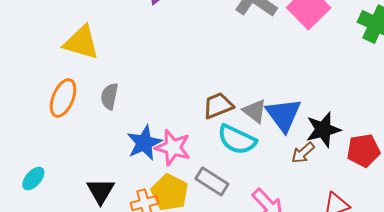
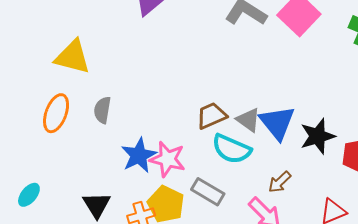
brown arrow: (303, 153) -> (280, 182), moved

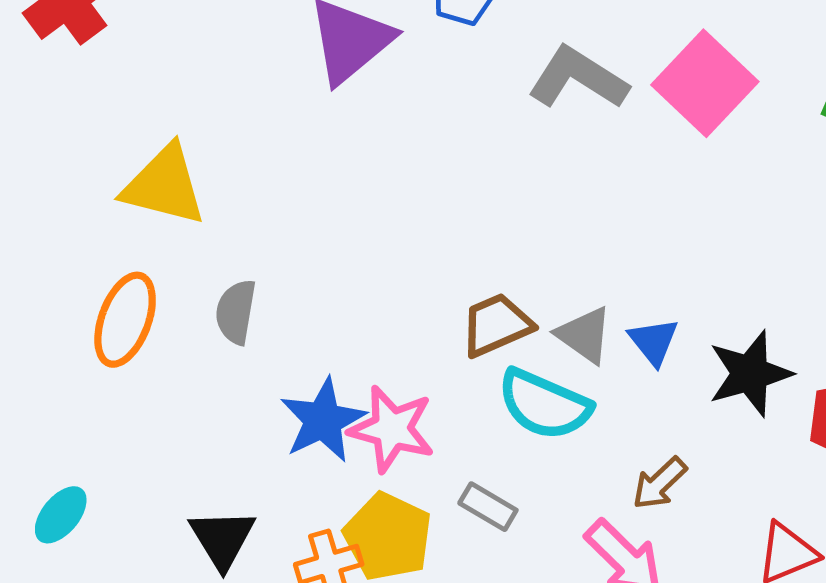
blue triangle: (277, 123) -> (654, 341), size x0.6
gray rectangle: (208, 192) -> (488, 507), size x0.7

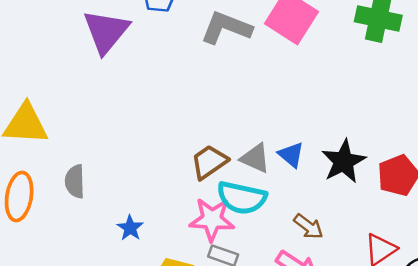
blue star: (323, 420) -> (130, 228), size x0.6
pink star: (392, 429) -> (212, 219), moved
brown arrow: (659, 483) -> (308, 226), turned -88

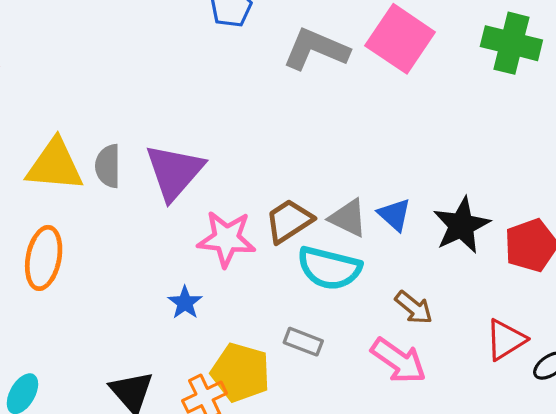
purple triangle: (106, 31) -> (174, 172), moved
gray semicircle: (75, 181) -> (108, 166), moved
pink star: (212, 219) -> (226, 239), moved

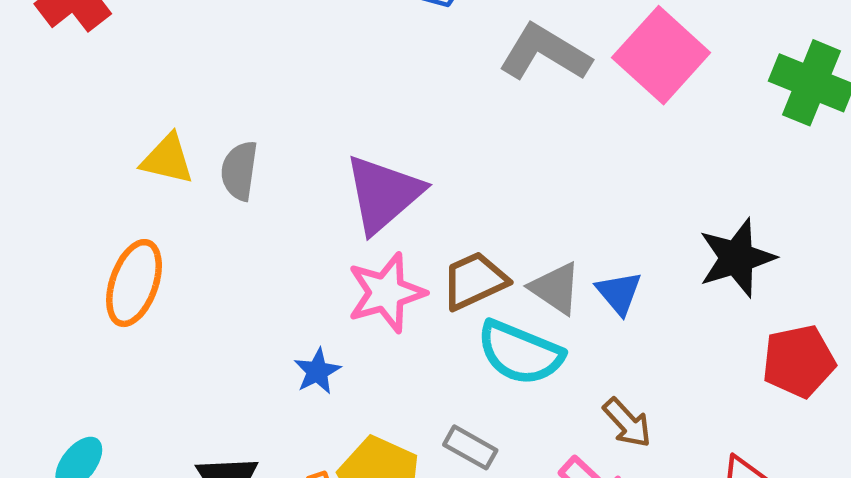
yellow triangle: (55, 165) -> (167, 159), size x0.7
purple triangle: (174, 172) -> (383, 194), moved
black star: (461, 225) -> (737, 258), moved
pink star: (226, 239) -> (386, 293), turned -30

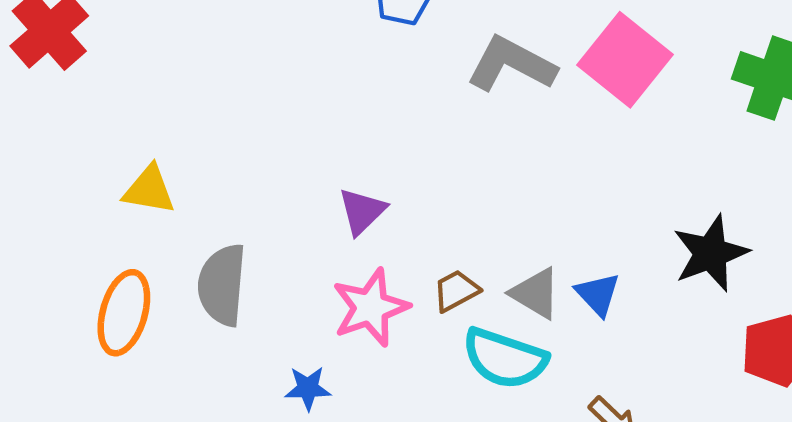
gray semicircle: (239, 171) -> (222, 285), moved, size x1.4
purple triangle: (383, 194) -> (362, 211), size x0.6
brown trapezoid: (474, 281) -> (456, 291), size x0.7
blue star: (317, 371) -> (308, 388), turned 30

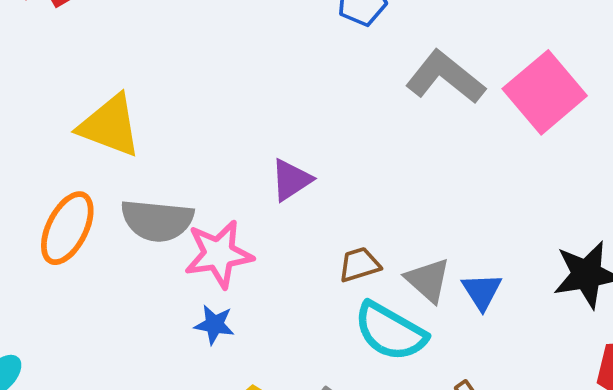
yellow triangle: (149, 190) -> (110, 126), size x1.4
gray semicircle: (222, 285) -> (157, 220), turned -100
pink star: (371, 308) -> (219, 254), moved

